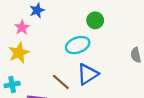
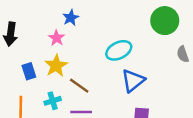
green circle: (95, 20) -> (165, 21), moved, size x1.5
brown line: (61, 82) -> (79, 86), moved

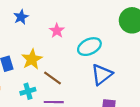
blue star: (71, 18) -> (21, 17), moved
pink star: (57, 38) -> (57, 31), moved

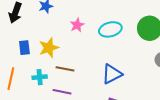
cyan ellipse: (89, 47) -> (110, 29), moved
brown line: (53, 78) -> (65, 69), turned -36

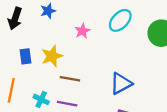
cyan ellipse: (110, 29) -> (120, 20), moved, turned -30
cyan cross: (40, 77) -> (41, 99), moved, turned 32

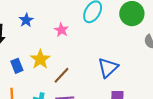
brown line: (70, 79) -> (62, 75), turned -42

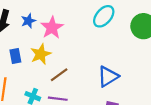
blue star: (26, 20) -> (28, 21), moved
pink star: (61, 30) -> (52, 28), moved, size x1.5

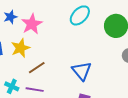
blue triangle: (108, 76) -> (82, 71), turned -40

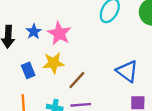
yellow star: (20, 48) -> (54, 63), turned 30

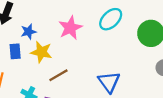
blue star: (34, 32) -> (28, 32), moved
pink star: (59, 33) -> (70, 28), moved

